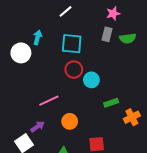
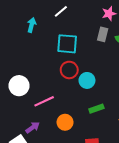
cyan arrow: (37, 37) -> (32, 25), moved
white circle: (21, 53) -> (19, 86), moved
green rectangle: (111, 103) -> (96, 109), moved

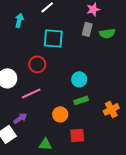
red circle: (69, 70) -> (37, 64), moved
cyan circle: (87, 80) -> (79, 79), moved
orange circle: (65, 122) -> (60, 114), moved

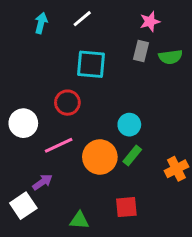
cyan arrow: (19, 20) -> (41, 23), moved
green rectangle: (81, 100) -> (132, 156), turned -32
orange circle: (60, 114) -> (100, 157), moved, size x1.5

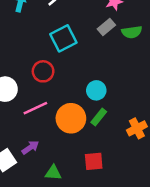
gray rectangle: (141, 51) -> (106, 27), turned 36
cyan square: (91, 64) -> (63, 38), turned -32
purple arrow: (42, 182) -> (30, 147), moved

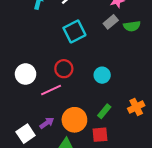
red circle: (43, 71) -> (64, 69), moved
green rectangle: (99, 117) -> (104, 111), moved
orange circle: (71, 118) -> (74, 120), moved

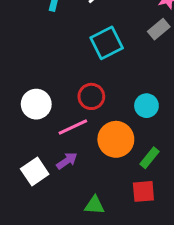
orange circle: (74, 120) -> (116, 139), moved
purple arrow: (47, 123) -> (67, 161), moved
white square: (26, 134) -> (35, 171), moved

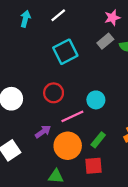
pink line: (73, 127) -> (72, 116), moved
orange circle: (116, 139) -> (68, 146), moved
purple arrow: (67, 161) -> (43, 132), moved

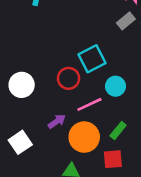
cyan square: (65, 52) -> (92, 59), moved

